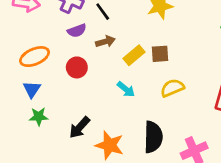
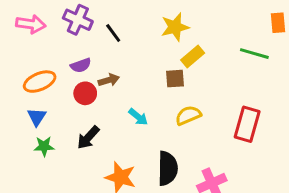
purple semicircle: (77, 31) -> (81, 65), moved
brown arrow: (105, 42) -> (109, 80), moved
yellow rectangle: (134, 55) -> (193, 57), moved
black arrow: (80, 127) -> (88, 137), moved

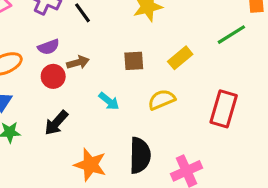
green line: (254, 54) -> (231, 35), turned -48
yellow rectangle: (193, 57) -> (180, 58), moved
brown square: (175, 79) -> (134, 61), moved

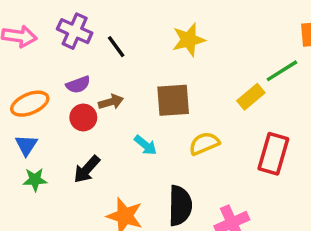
yellow rectangle: (180, 58) -> (251, 97), moved
brown square: (134, 61) -> (173, 100), size x1.5

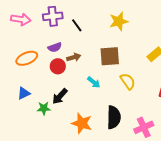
purple cross: (75, 31) -> (53, 16), turned -30
yellow semicircle: (204, 143) -> (128, 81), turned 78
blue triangle: (26, 145) -> (24, 93), moved, turned 32
green star: (35, 180) -> (44, 108), moved

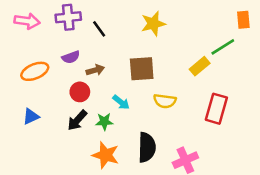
red circle: (58, 66) -> (80, 92), moved
yellow semicircle: (128, 81) -> (165, 101), turned 132
green star: (44, 108) -> (104, 122), moved

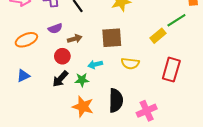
cyan arrow: (121, 102) -> (95, 64), turned 128

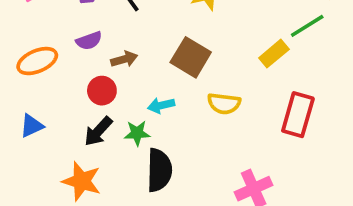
brown square: (112, 38) -> (191, 57), turned 35
black semicircle: (116, 100) -> (159, 170), moved
orange star: (83, 107) -> (82, 181), moved

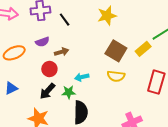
brown square: (191, 57) -> (116, 51), moved

